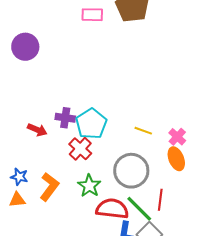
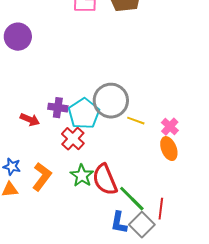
gray circle: (131, 171) -> (111, 101), moved
red line: (160, 200) -> (161, 209), moved
red semicircle: (112, 209) -> (105, 180), moved, turned -120

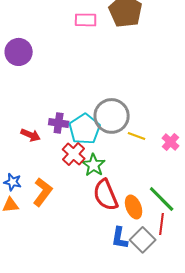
orange ellipse: (169, 149) -> (134, 207), moved
green star: (82, 176) -> (94, 165), moved
green line: (132, 199) -> (162, 199), moved

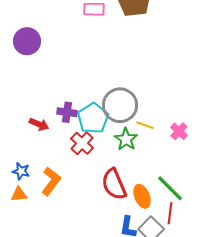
green star: (94, 165) -> (126, 139), moved

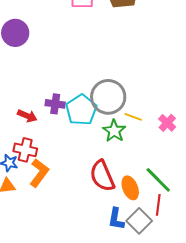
red cross: (82, 143) -> (25, 150), moved, turned -30

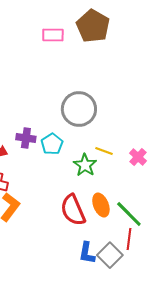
gray circle: (108, 97) -> (79, 109), moved
cyan pentagon: (81, 110) -> (52, 144), size x0.7
orange ellipse: (130, 188) -> (101, 205), moved

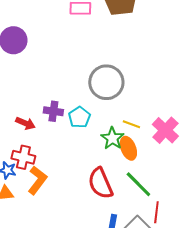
pink cross: (138, 157) -> (165, 130), size x1.5
orange ellipse: (101, 205) -> (128, 148), moved
green line: (129, 214) -> (138, 184), moved

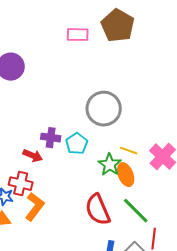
red arrow: (25, 123) -> (33, 156), moved

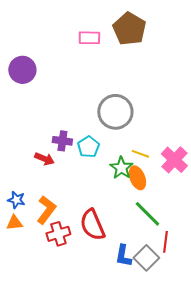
red cross: (21, 184) -> (58, 234), moved, turned -30
red semicircle: (98, 210) -> (92, 225), moved

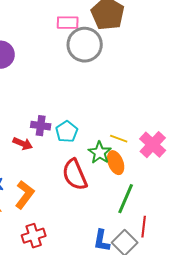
gray circle: (115, 112) -> (85, 45), moved
green line: (147, 214) -> (126, 199), turned 68
red semicircle: (92, 225) -> (75, 175), moved
red cross: (58, 234) -> (34, 236), moved

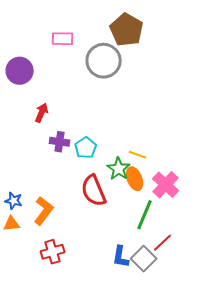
pink rectangle: (68, 23) -> (63, 39), moved
red arrow: (23, 144) -> (42, 113), moved, turned -90
pink cross: (153, 145) -> (166, 185), moved
red line: (144, 227) -> (163, 243), turned 40

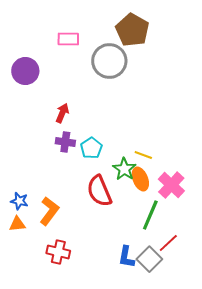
red arrow: (42, 113) -> (62, 113), moved
red cross: (53, 252) -> (58, 252), turned 30

